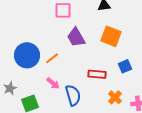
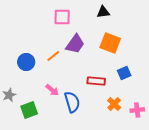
purple trapezoid: (76, 37) -> (75, 44), turned -115
blue circle: (27, 55) -> (26, 62), size x0.7
orange line: (52, 58) -> (53, 56), moved

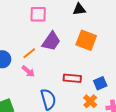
blue square: (124, 73) -> (100, 83), moved
pink arrow: (52, 90) -> (28, 71), moved

